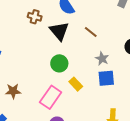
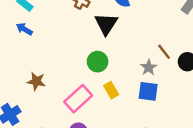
brown line: (91, 32) -> (164, 52), moved

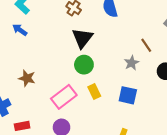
black triangle: (106, 24) -> (82, 38), moved
brown line: (164, 52) -> (146, 45), moved
gray star: (149, 67) -> (132, 63), moved

